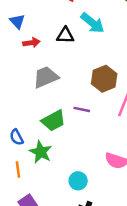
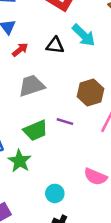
red arrow: (31, 43) -> (20, 50), turned -35

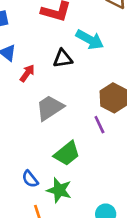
purple line: (65, 122) -> (99, 125), moved, turned 63

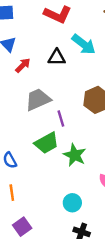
purple line: (99, 125) -> (61, 119), moved
green star: (59, 190) -> (75, 155), moved

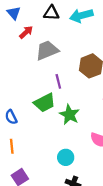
cyan arrow: (84, 44) -> (81, 16), turned 125
black triangle: (57, 57) -> (51, 13), moved
gray trapezoid: (38, 99) -> (47, 50), moved

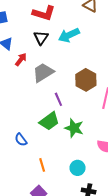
black triangle: (51, 13) -> (41, 38), turned -49
orange line: (12, 146) -> (42, 165), moved

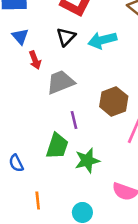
red arrow: (21, 59) -> (35, 60), turned 112
green trapezoid: (49, 121) -> (57, 146), turned -45
green star: (74, 128) -> (87, 161), turned 30

